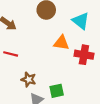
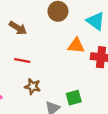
brown star: (29, 79) -> (33, 87), moved

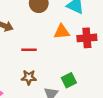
red line: (22, 61) -> (29, 50), moved

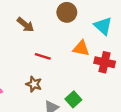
green square: (69, 80) -> (73, 99), turned -32

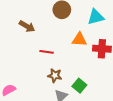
cyan triangle: (103, 26) -> (96, 17), turned -48
brown star: (34, 84) -> (55, 75), moved

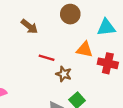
brown star: (55, 75) -> (64, 74), moved

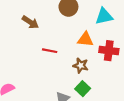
brown star: (64, 74) -> (81, 65), moved

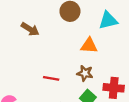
red line: (50, 51) -> (51, 78), moved
red cross: (109, 51) -> (114, 88), moved

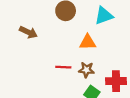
red line: (51, 78) -> (63, 67), moved

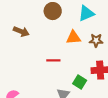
brown star: (86, 70) -> (96, 40), moved

